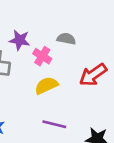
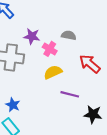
red arrow: (93, 75) -> (90, 64), turned 75
purple line: (54, 124) -> (70, 94), moved

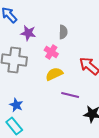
gray semicircle: (69, 35) -> (63, 32), moved, turned 80
purple star: (32, 36) -> (28, 33), moved

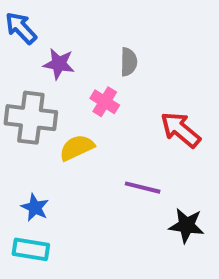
yellow semicircle: (54, 74) -> (77, 148), moved
cyan rectangle: (14, 126) -> (31, 249), turned -42

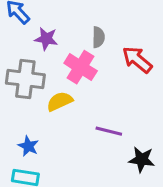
pink cross: (105, 102) -> (81, 67), size x1.5
red arrow: (181, 130) -> (137, 60), moved

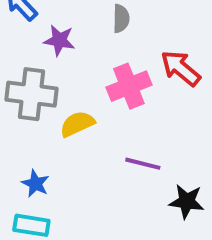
gray semicircle: (98, 37) -> (121, 19), moved
pink cross: (81, 67) -> (129, 86), moved, turned 36

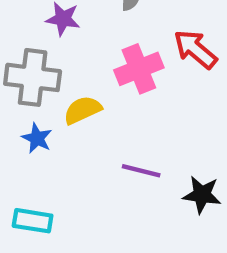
purple line: (143, 164) -> (141, 171), moved
blue star: (35, 184) -> (37, 138), moved

